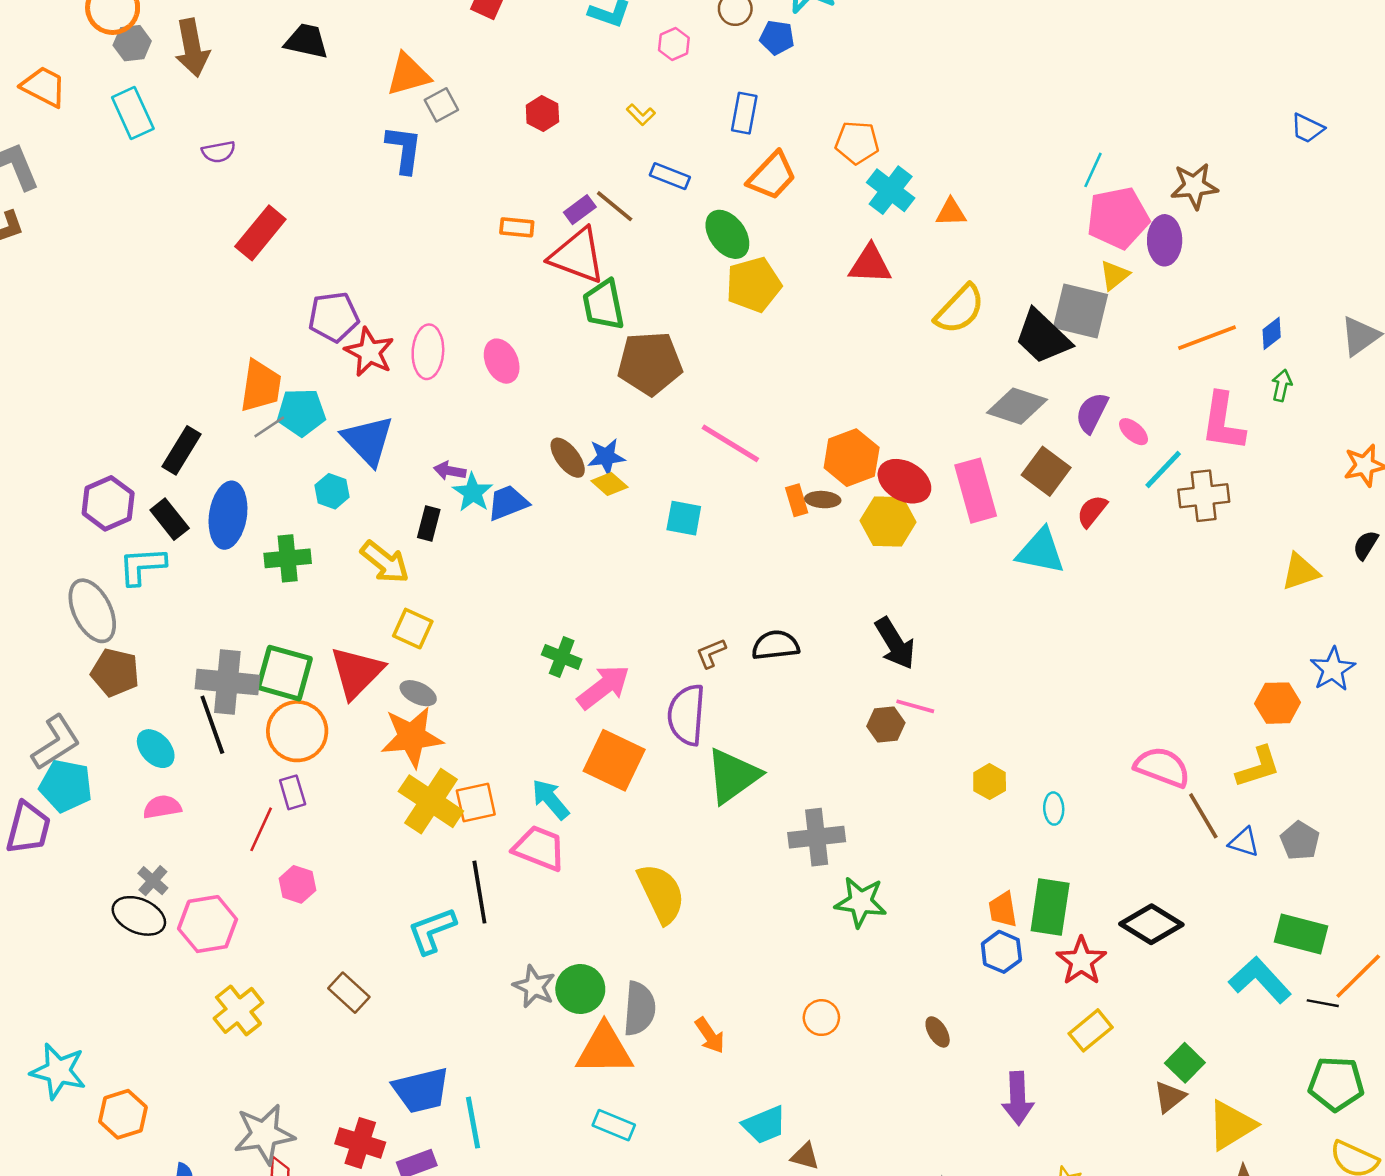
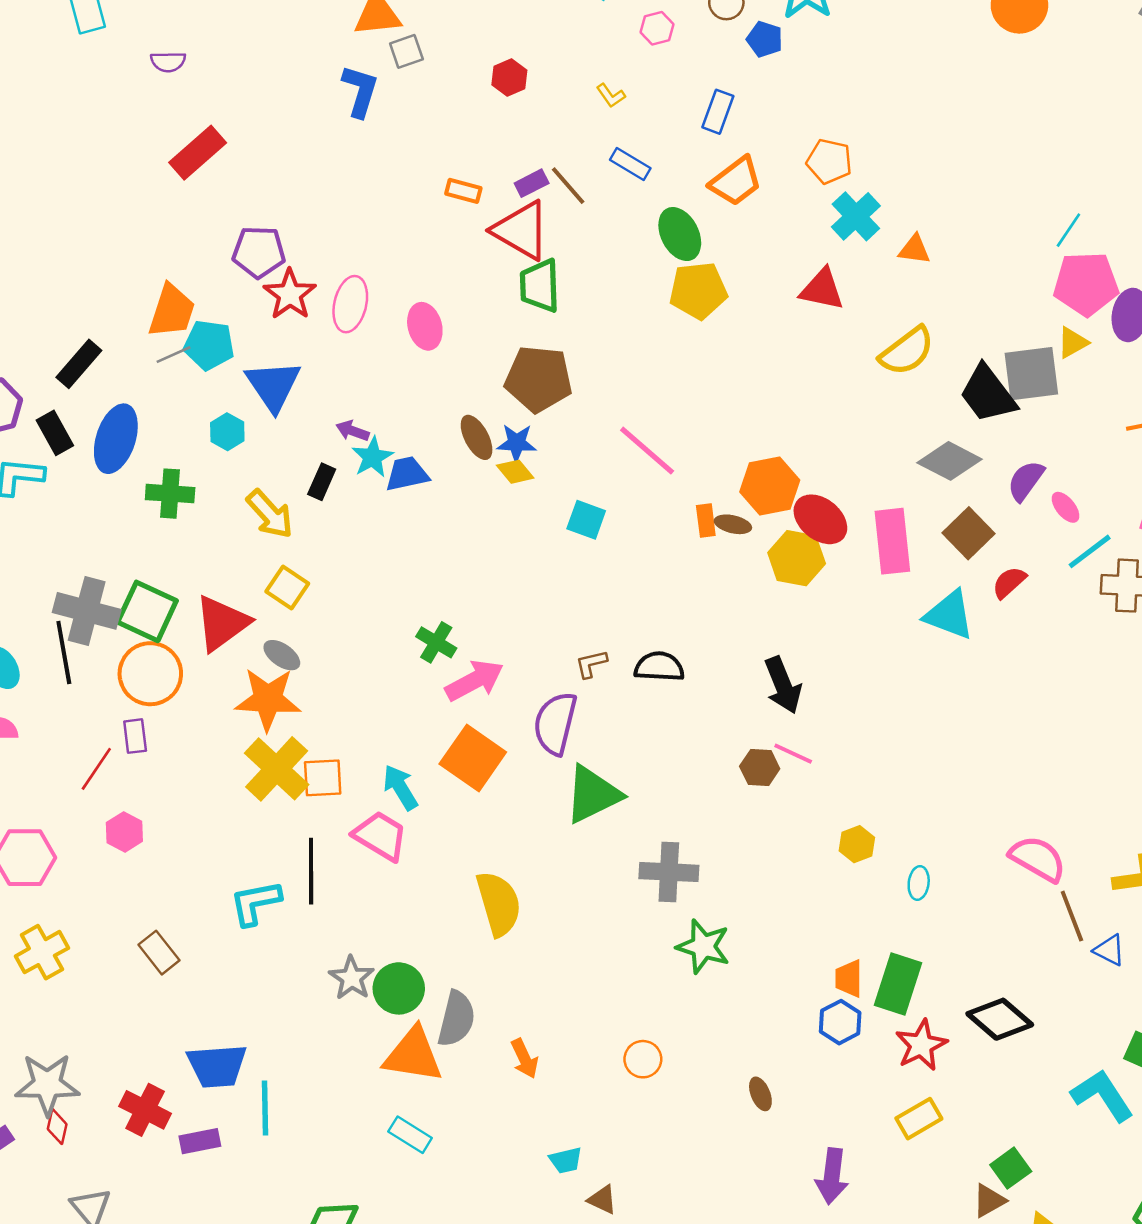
gray square: (1081, 311) -> (1031, 374), turned -30
brown pentagon: (650, 363) -> (539, 379), moved
cyan trapezoid: (764, 1125) -> (566, 1160), size x0.7

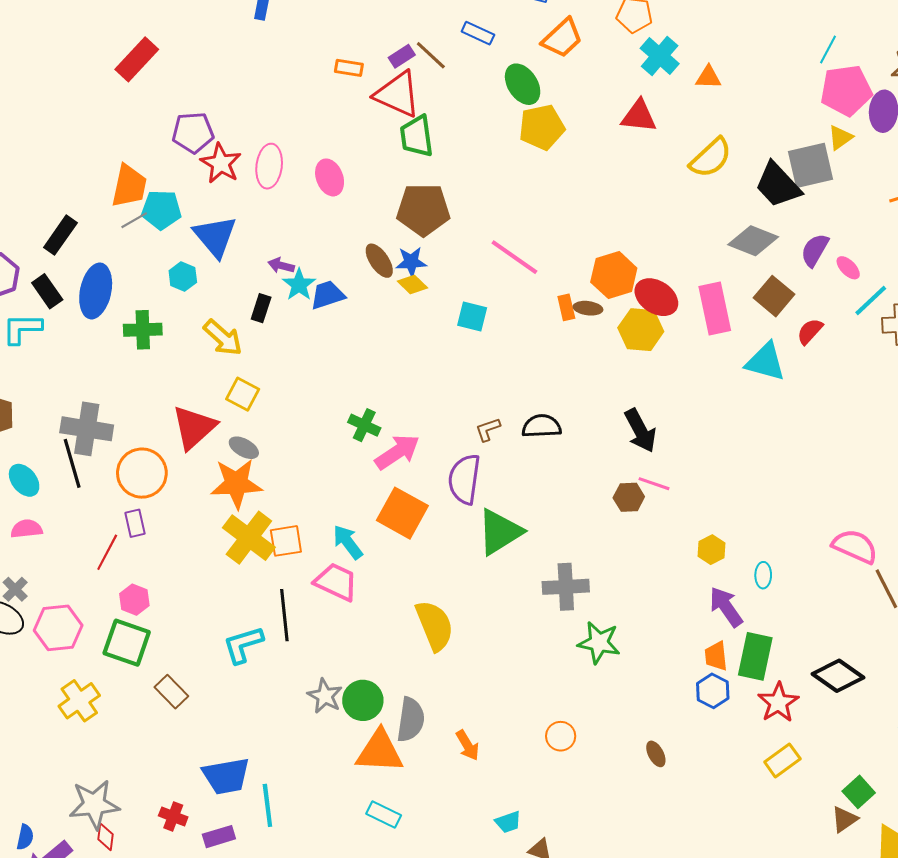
green square: (147, 611) -> (127, 643), moved
red cross: (145, 1110) -> (173, 816), size x0.7
purple arrow: (832, 1176) -> (726, 607), moved, turned 144

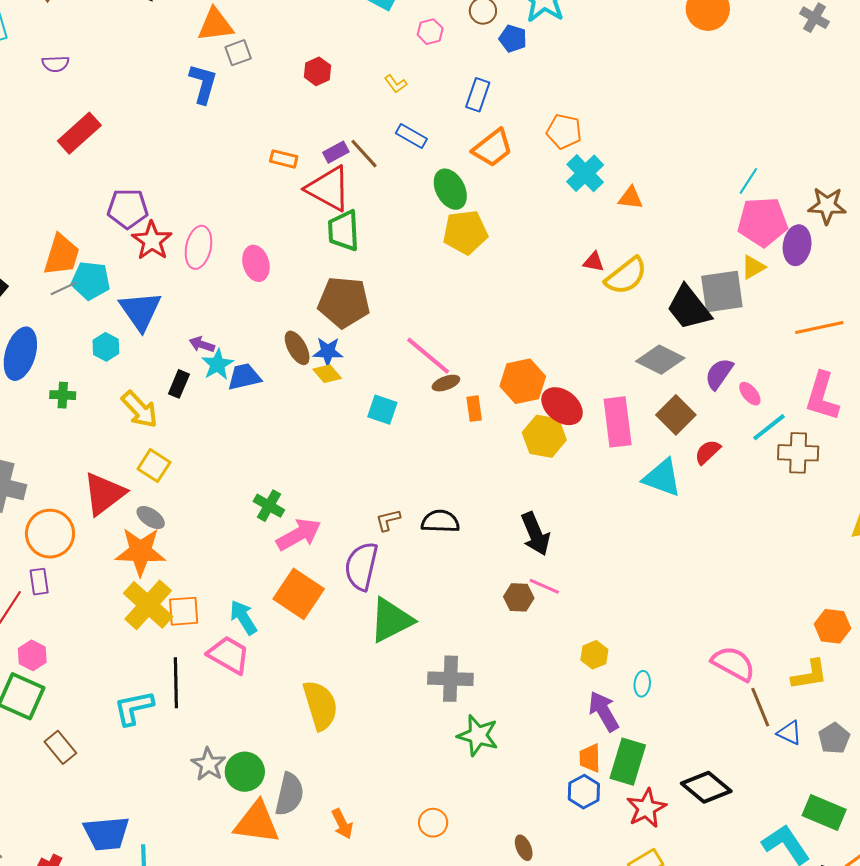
red triangle: (639, 116) -> (594, 262), moved, size x0.6
brown ellipse: (588, 308) -> (446, 383), moved, turned -32
green cross: (143, 330) -> (63, 395), size x0.7

